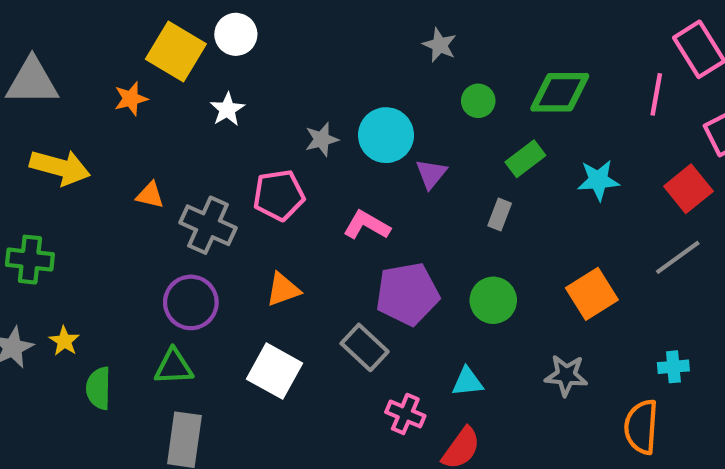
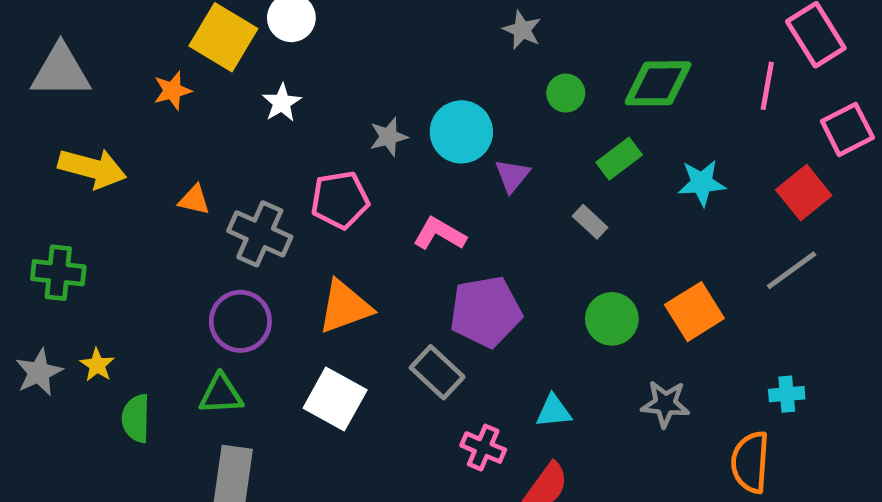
gray rectangle: (500, 214) -> (590, 222), turned -68
orange triangle: (283, 290) -> (345, 307), size x1.4
green circle: (493, 300) -> (612, 319), moved

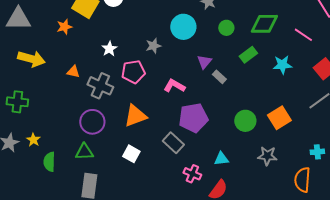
pink line: (767, 86) -> (303, 35), moved, turned -66
white star: (282, 103) -> (109, 49), moved
cyan circle: (461, 132) -> (183, 27), moved
gray rectangle: (590, 222) -> (219, 77), moved
white square: (335, 399) -> (131, 154), size x0.7

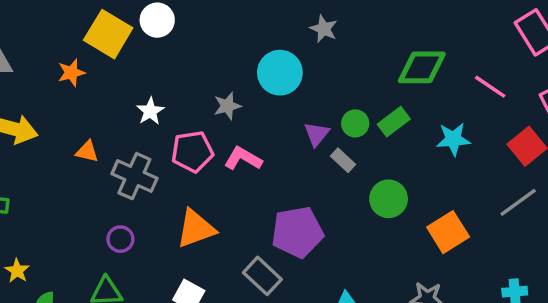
green circle: (226, 28) -> (355, 123), moved
pink L-shape: (174, 86) -> (243, 159), moved
green circle: (245, 121) -> (389, 199), moved
purple circle: (92, 122) -> (120, 239), size x0.6

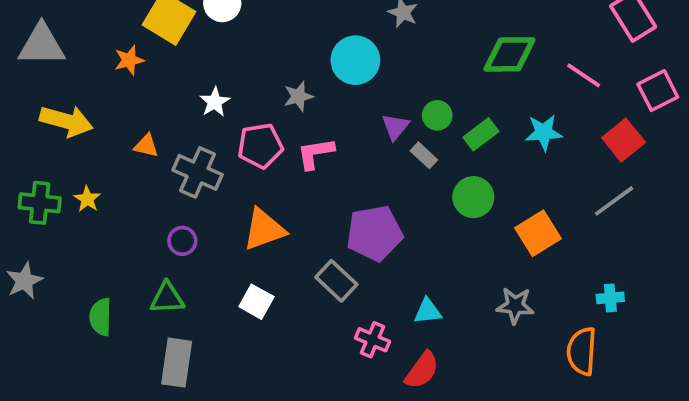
green rectangle: (394, 122) -> (481, 134), moved
pink L-shape: (243, 159) -> (315, 153), turned -39
yellow star: (17, 271) -> (87, 199), moved

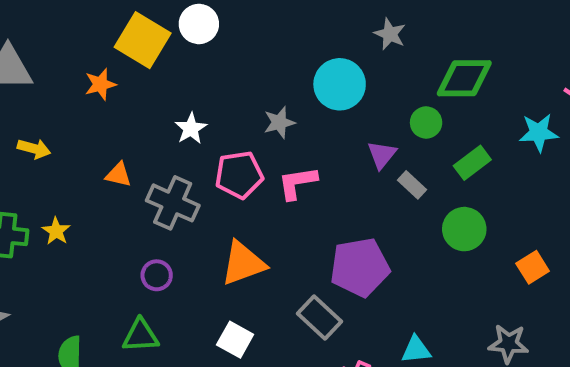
green diamond: (509, 54) -> (464, 78), moved
green circle: (437, 115) -> (426, 123), moved
yellow arrow: (66, 121) -> (34, 149), size x0.6
cyan star: (544, 132) -> (539, 133), moved
orange square: (538, 233) -> (533, 267), size x0.7

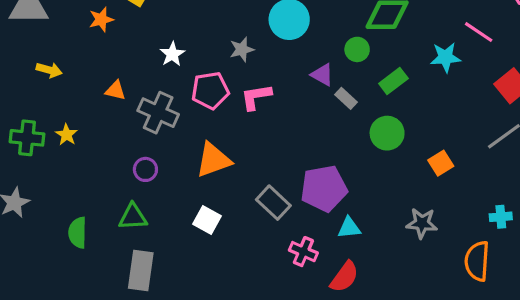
purple triangle: (382, 155) -> (322, 75), turned -40
purple pentagon: (360, 267) -> (324, 188), moved

